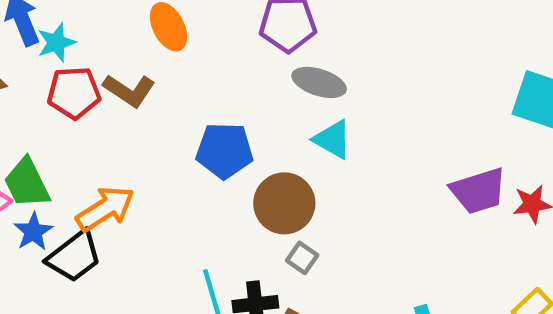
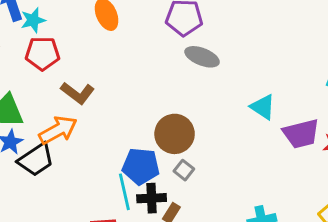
brown L-shape: (129, 90) -> (78, 93), moved
cyan triangle: (333, 139) -> (263, 107), moved
blue pentagon: (225, 151) -> (141, 166), moved

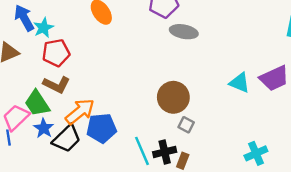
brown L-shape: (78, 93) -> (57, 85), moved
cyan triangle: (263, 107) -> (240, 83), moved
blue pentagon: (141, 166) -> (102, 128), moved

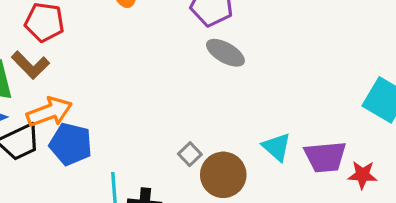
brown circle: (173, 97) -> (223, 175), moved
gray square: (186, 125) -> (190, 154), moved

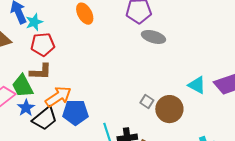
brown L-shape: (30, 65) -> (41, 72), turned -30

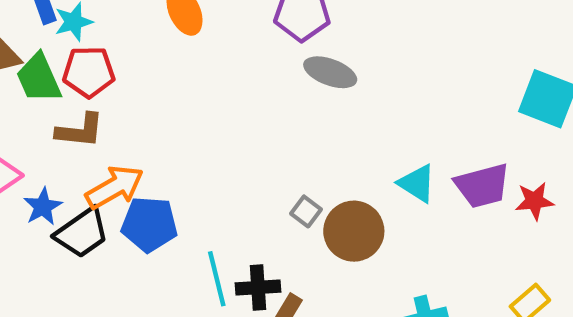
green trapezoid: (23, 86) -> (39, 78), moved

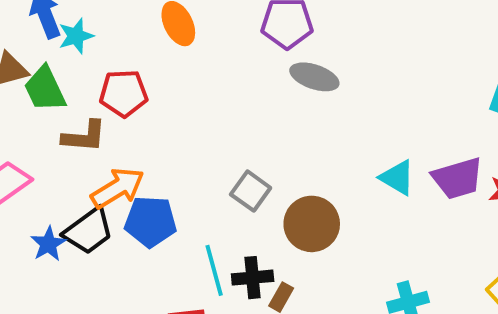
red pentagon: (89, 72) -> (124, 93), moved
blue star: (43, 207) -> (48, 244), moved
gray square: (306, 211) -> (251, 191), moved, size x1.4
brown circle: (354, 231) -> (312, 224), moved

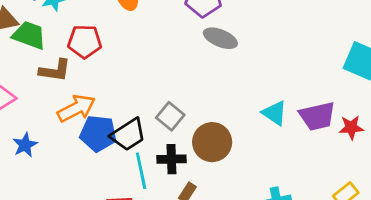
green trapezoid: (45, 89) -> (29, 35), turned 132
black trapezoid: (88, 231) -> (128, 135), moved
black cross: (253, 278) -> (171, 159), moved

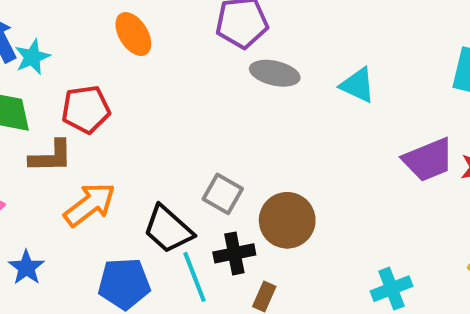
cyan triangle: (275, 113) -> (358, 85), moved
blue pentagon: (98, 133) -> (124, 284), moved
black trapezoid: (128, 135) -> (168, 229), turned 84

